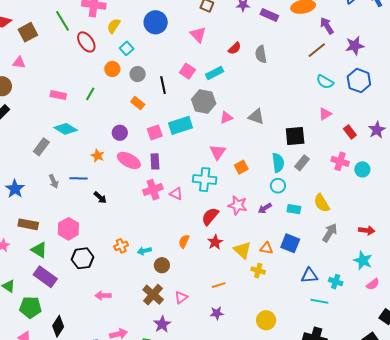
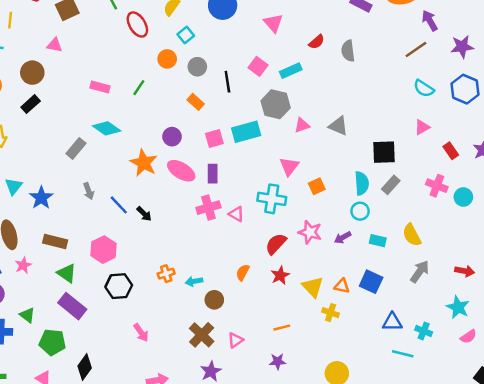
orange star: (98, 156) -> (144, 163), size x1.6
blue line: (79, 178) -> (119, 205), moved, turned 42
pink arrow: (103, 296) -> (141, 333), turned -126

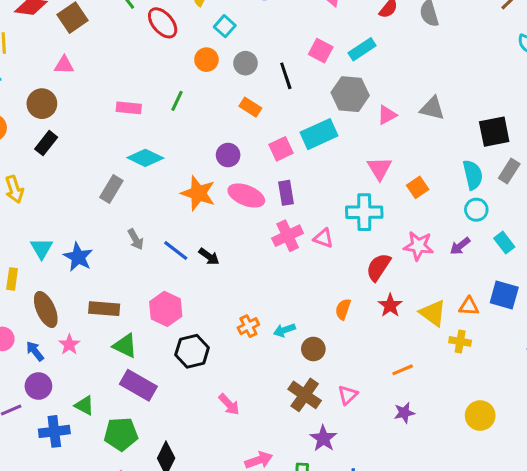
cyan rectangle: (378, 241) -> (504, 243), turned 49

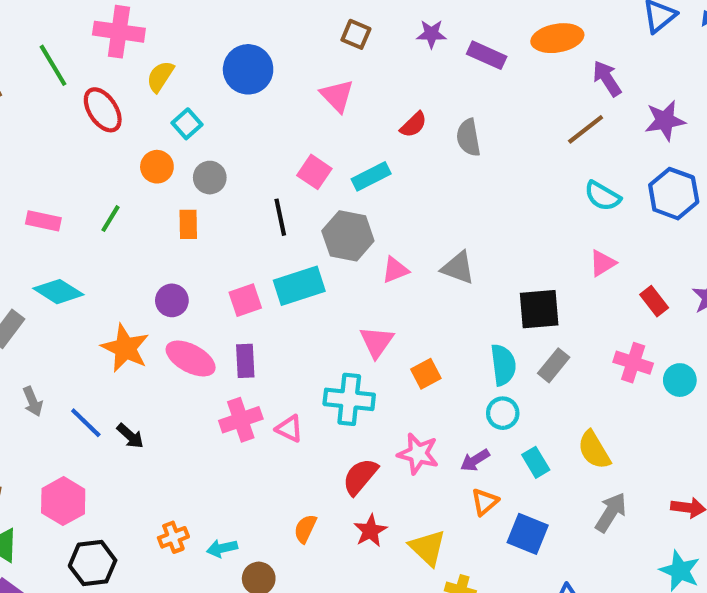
black line: (286, 76) -> (280, 217), moved
orange rectangle: (250, 107) -> (188, 224), moved, turned 50
orange triangle: (469, 306) -> (485, 502), moved, turned -50

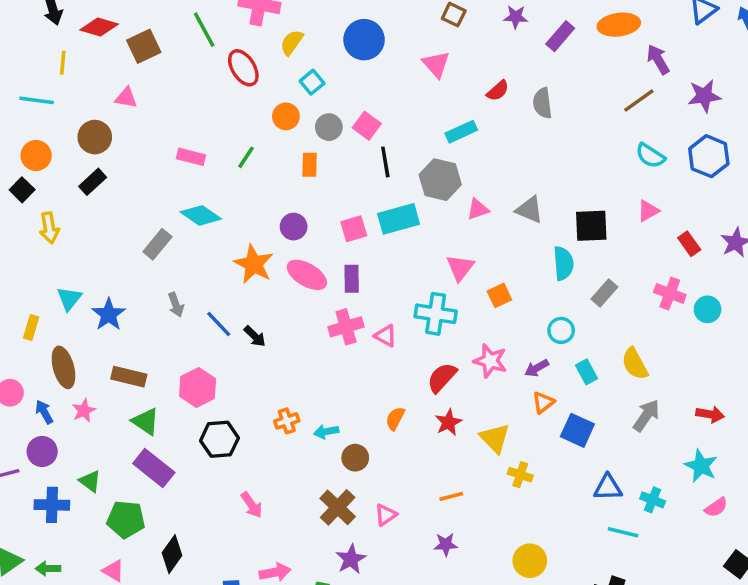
purple rectangle: (487, 55) -> (560, 36), turned -76
pink square: (314, 172) -> (367, 126), moved
black square: (539, 309) -> (591, 226), moved
cyan semicircle: (503, 365) -> (563, 263), moved

